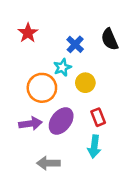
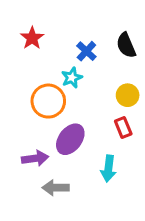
yellow circle: (85, 83) -> (128, 95), moved
red rectangle: (98, 117) -> (123, 127), moved
purple arrow: (30, 124) -> (35, 158), moved

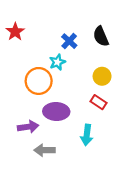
red star: (32, 38) -> (15, 32), moved
red rectangle: (123, 127) -> (99, 102), turned -35
purple ellipse: (70, 139) -> (56, 111), turned 55

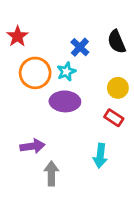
orange circle: (39, 81) -> (35, 73), moved
purple ellipse: (56, 111) -> (65, 101), moved
gray arrow: (44, 150) -> (51, 173), turned 90

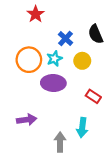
red star: (17, 36) -> (36, 14), moved
yellow circle: (118, 88) -> (82, 61), moved
gray arrow: (51, 173) -> (60, 142), moved

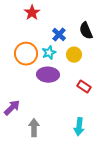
purple arrow: (27, 120) -> (12, 108), moved, turned -36
cyan arrow: (82, 127) -> (79, 127), moved
gray arrow: (60, 142) -> (34, 128), moved

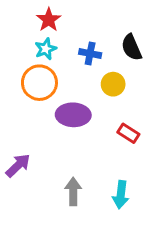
blue cross: (59, 35) -> (90, 53), turned -32
cyan star: (49, 53) -> (46, 49), moved
gray arrow: (34, 128) -> (73, 192), moved

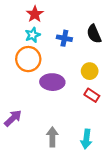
yellow circle: (113, 84) -> (90, 71), moved

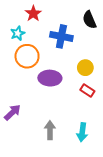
black semicircle: (94, 34) -> (89, 20), moved
cyan star: (33, 35) -> (18, 33), moved
blue cross: (64, 38) -> (61, 36), size x1.5

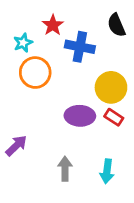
red star: (33, 14) -> (53, 25), moved
yellow circle: (85, 68) -> (111, 87), size x1.5
purple ellipse: (50, 78) -> (80, 116), moved

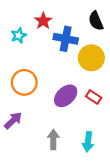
orange circle: (35, 73) -> (24, 82), moved
yellow circle: (111, 87) -> (91, 58), moved
purple ellipse: (80, 116) -> (66, 96), turned -45

